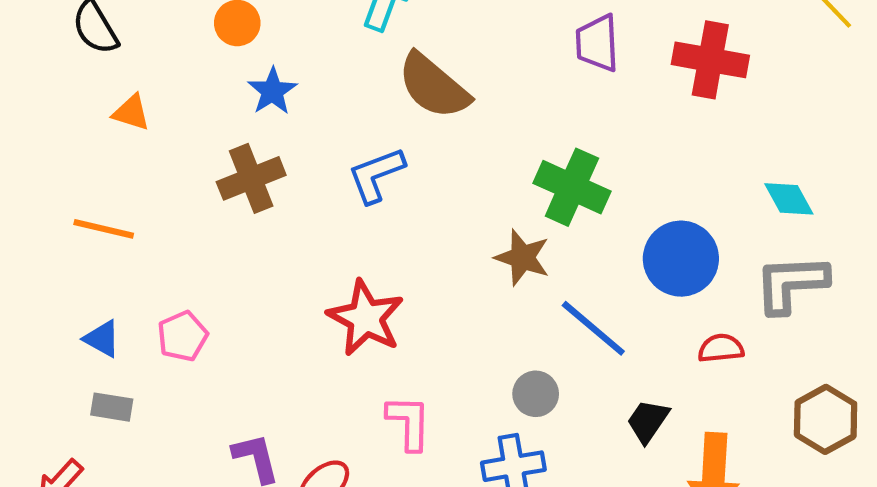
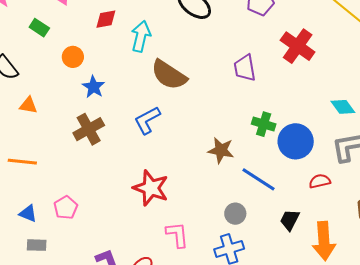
purple trapezoid: (597, 43) -> (245, 68), moved
red cross: (710, 60) -> (298, 46), turned 32
green cross: (572, 187) -> (264, 124), moved, size x0.7

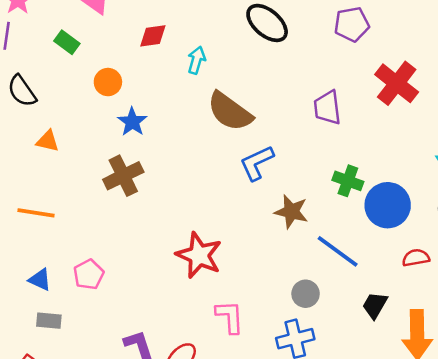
cyan arrow: (141, 36) -> (196, 60), size x0.7
blue L-shape: (147, 120) -> (257, 163), moved

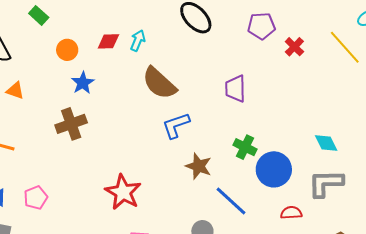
red diamond: (153, 36) -> (108, 41), moved
red cross: (397, 83) -> (294, 47), moved, size x0.6

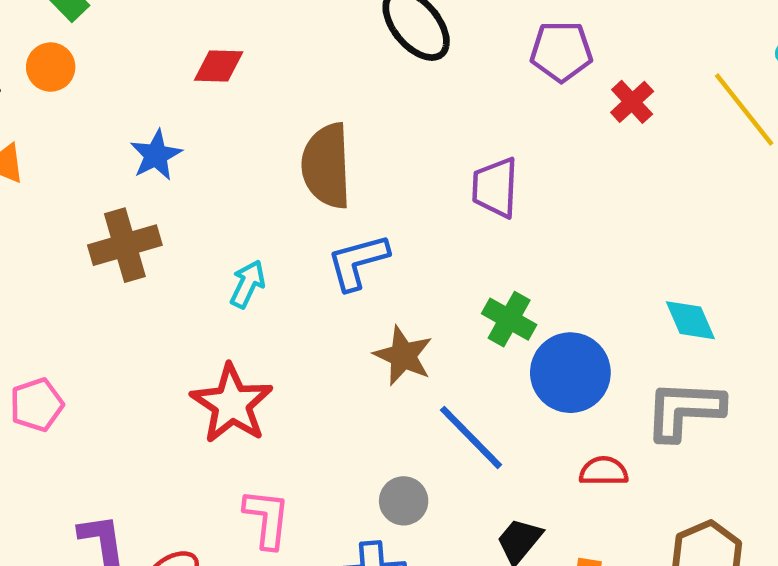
cyan arrow: (138, 40) -> (248, 284), moved
orange circle: (67, 50) -> (51, 67), moved
brown semicircle: (159, 83) -> (326, 166), turned 42

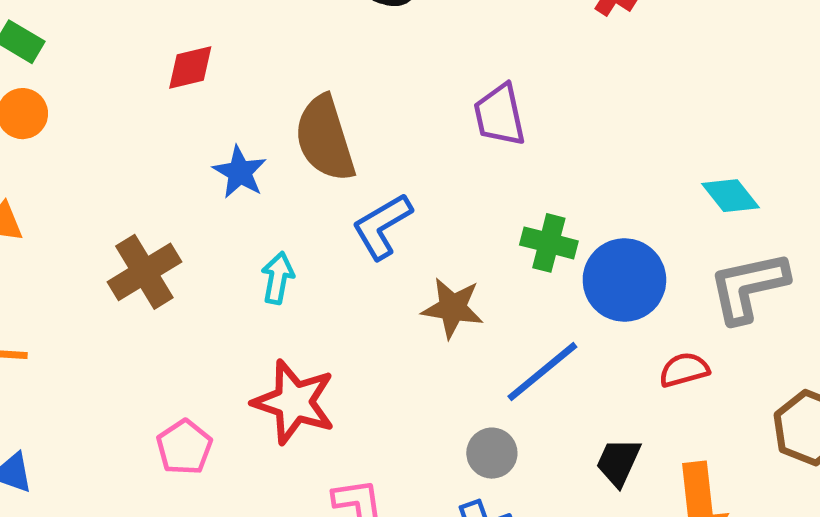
blue star: (156, 155) -> (240, 172), moved
pink pentagon: (37, 405) -> (184, 447), moved
blue line: (471, 437) -> (542, 372), turned -70

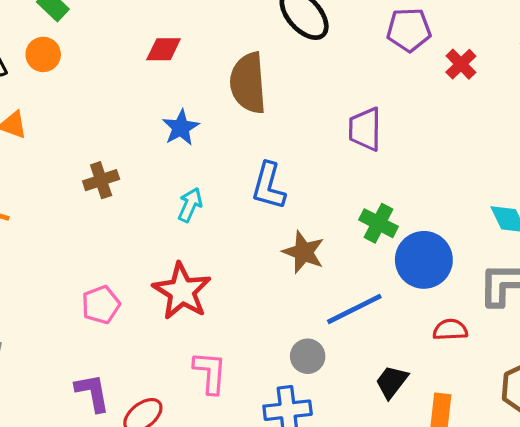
brown semicircle: (325, 139) -> (248, 83), moved
blue L-shape: (382, 226) -> (269, 186), turned -57
brown cross: (144, 272) -> (101, 180), size x0.7

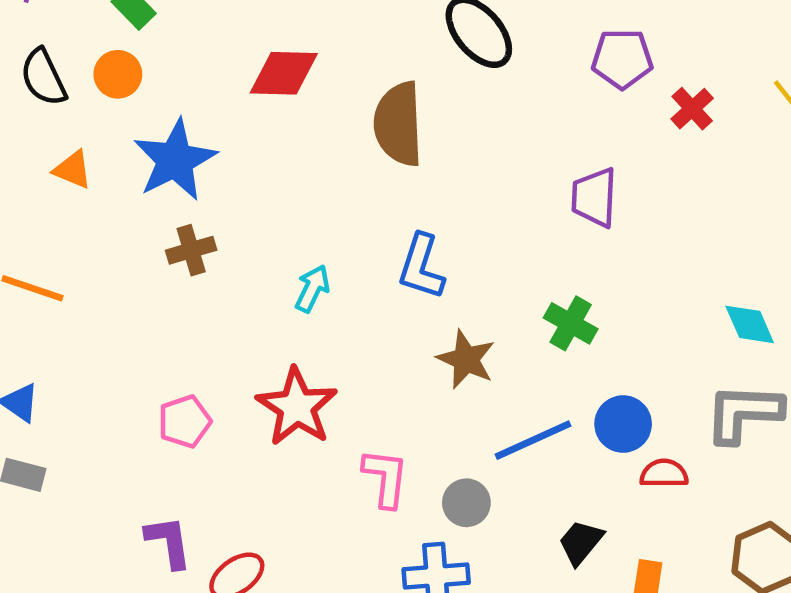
red diamond: (164, 49) -> (284, 73), size x1.4
blue star: (181, 128) -> (175, 160), moved, size x1.6
purple trapezoid: (365, 129) -> (594, 197), moved
blue circle: (424, 260) -> (623, 424), moved, size x0.7
pink L-shape: (210, 372) -> (386, 478), moved

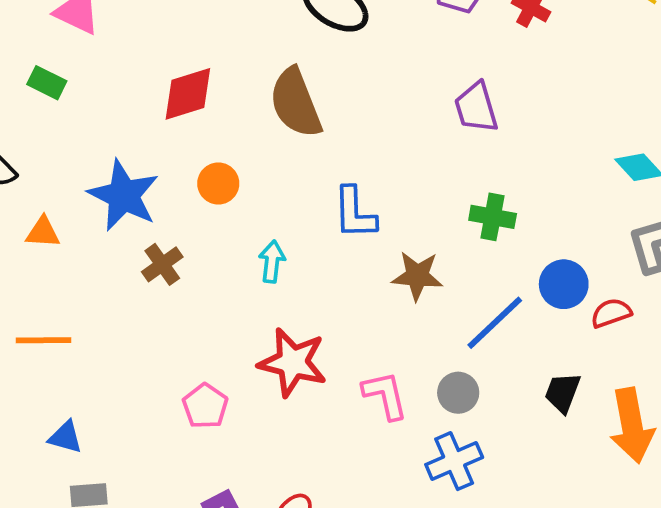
orange circle: (118, 74) -> (218, 184), moved

